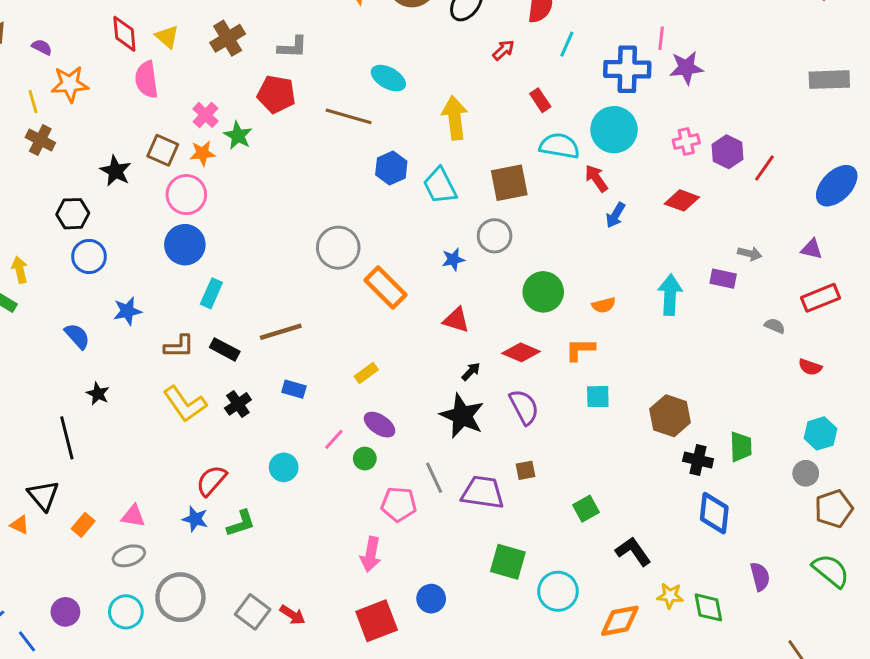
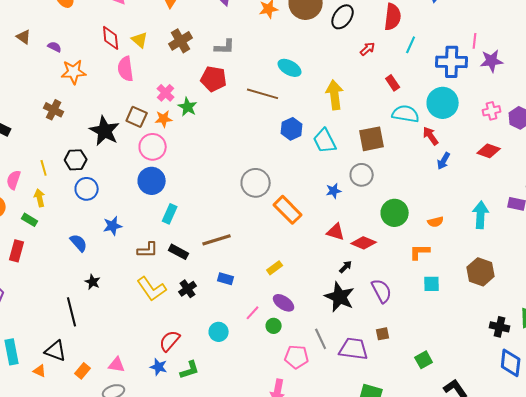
yellow line: (33, 102) -> (44, 168), moved
black star: (116, 171) -> (105, 131), size x1.4
red diamond: (521, 352) -> (364, 243), moved
brown hexagon: (670, 416) -> (481, 272), moved
black triangle: (43, 495) -> (56, 351), turned -30

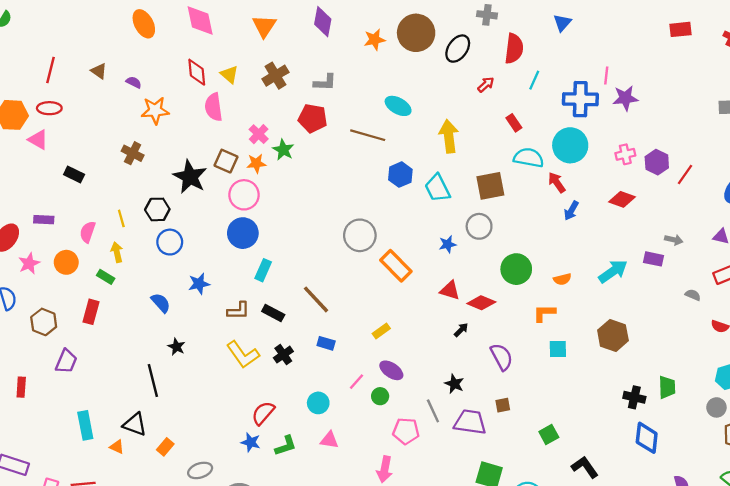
cyan arrow: (481, 215) -> (613, 271), turned 52
brown line: (217, 240) -> (316, 299), turned 64
black star: (340, 297) -> (454, 384), moved, size x0.6
pink triangle: (117, 365) -> (329, 440), moved

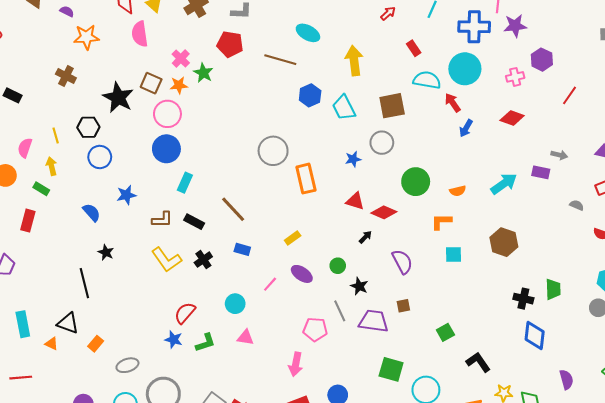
purple hexagon: (657, 162) -> (542, 60), moved
orange rectangle: (396, 266) -> (306, 179), turned 32
green circle: (380, 396) -> (338, 266), moved

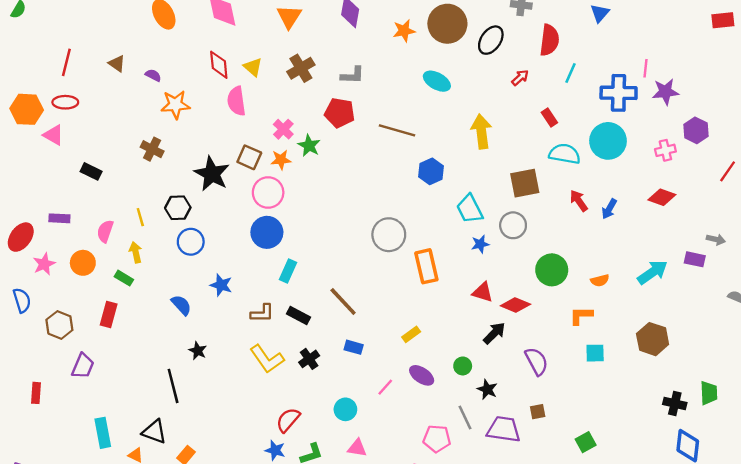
cyan ellipse: (308, 33) -> (437, 81), moved
red arrow: (453, 103) -> (579, 201), moved
cyan trapezoid: (344, 108) -> (470, 209), moved
blue star: (126, 195) -> (221, 285), turned 30
black arrow: (365, 237) -> (494, 333), size x1.5

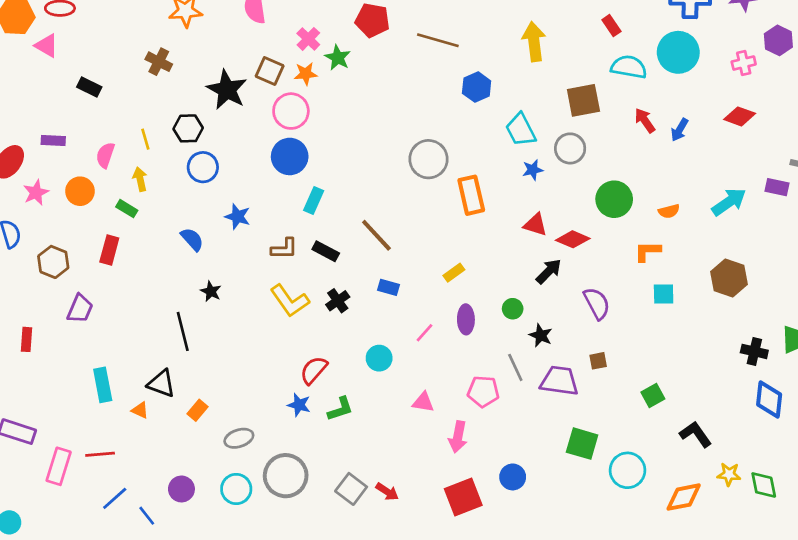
purple ellipse: (422, 375) -> (466, 319), turned 55
pink triangle: (357, 448) -> (423, 402), moved

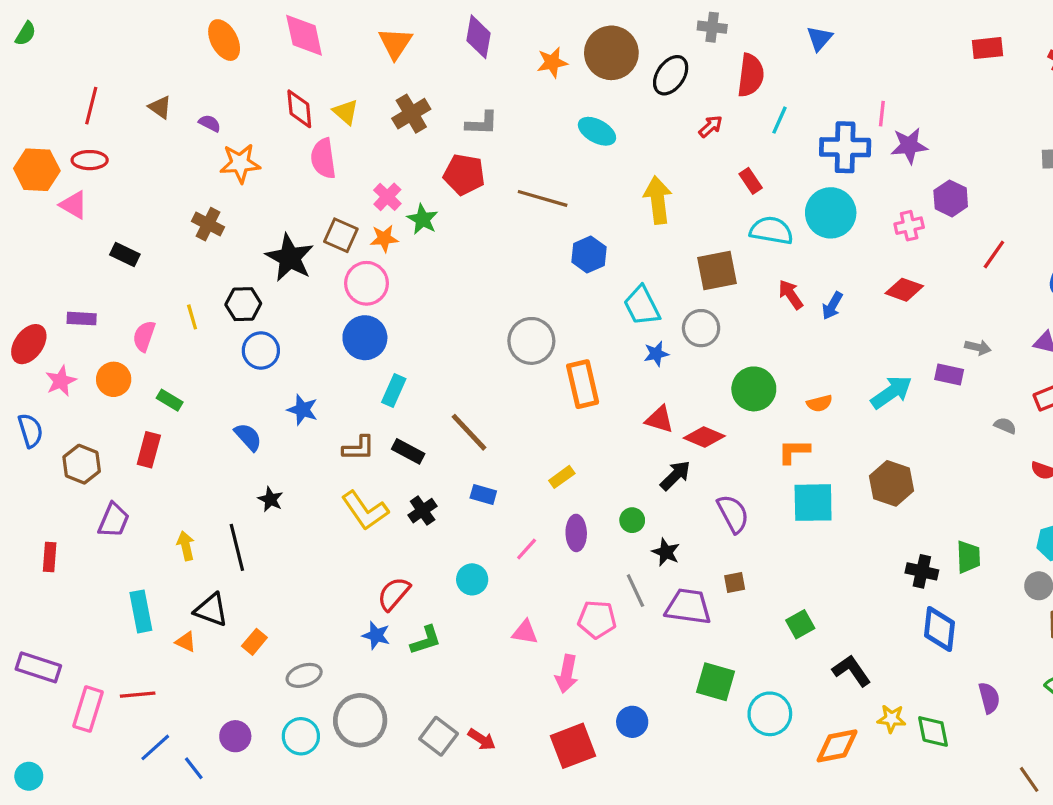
yellow arrow: (140, 179) -> (186, 546), moved
cyan square: (664, 294) -> (813, 503), size x1.6

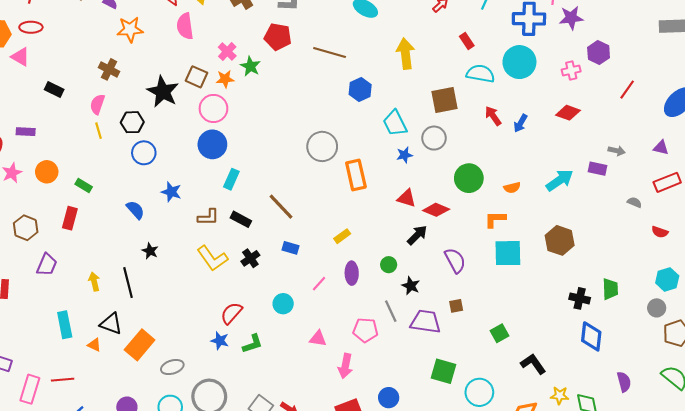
pink semicircle: (144, 336) -> (97, 104), moved
orange rectangle: (254, 642) -> (140, 345), size x1.8

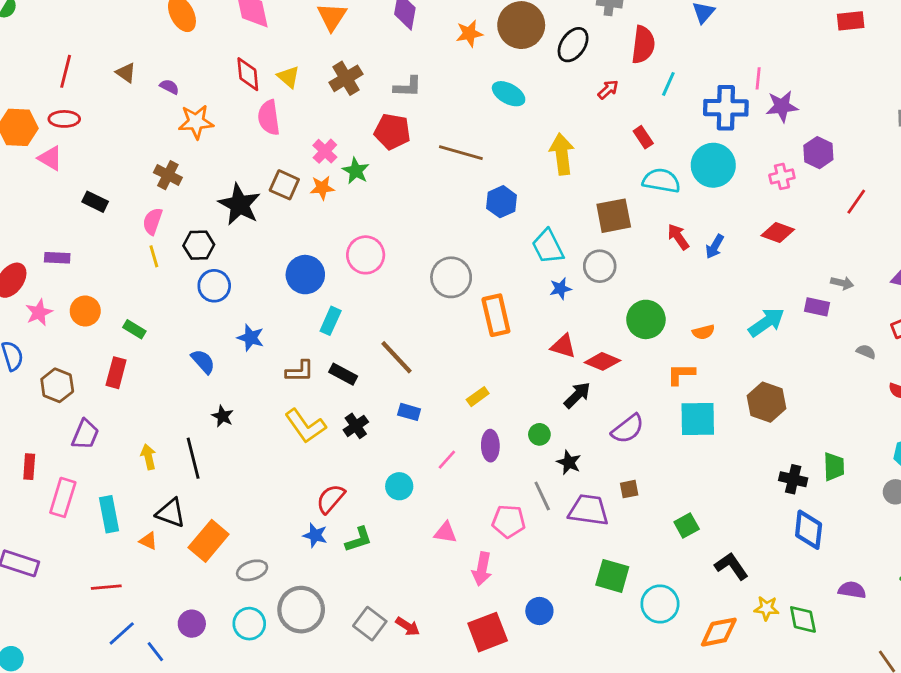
pink circle: (213, 108) -> (366, 255), moved
purple semicircle: (455, 260) -> (628, 429), turned 80
purple semicircle: (624, 382) -> (852, 590), turned -66
pink rectangle: (30, 389) -> (63, 497), moved

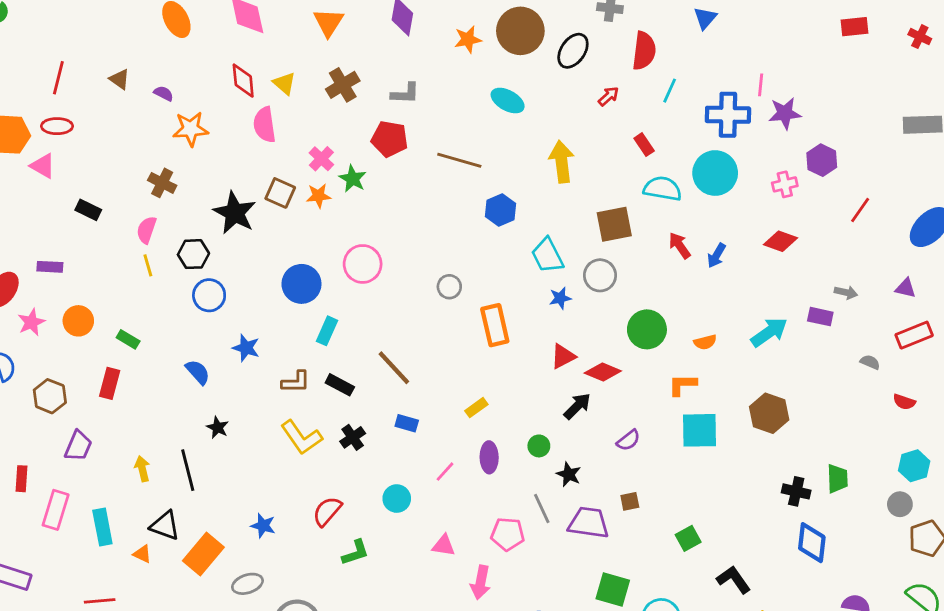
gray circle: (451, 277) -> (449, 287), size x0.6
red triangle: (563, 346) -> (563, 356), turned -44
purple semicircle: (628, 429) -> (628, 440), size x0.7
blue star: (315, 535) -> (263, 526), moved

